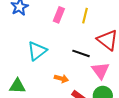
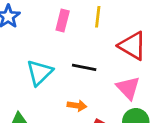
black line: (81, 53) -> (84, 67), moved

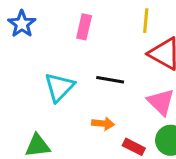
yellow line: (98, 17) -> (146, 21), moved

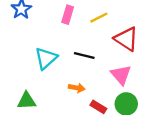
yellow line: (146, 21) -> (99, 18), moved, turned 54

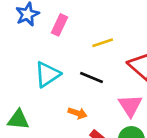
pink rectangle: (68, 15) -> (60, 25), moved
yellow line: (99, 18) -> (103, 43), moved

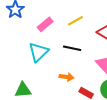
pink rectangle: (60, 25) -> (45, 24), moved, turned 35

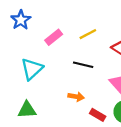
cyan triangle: (39, 52) -> (32, 69), moved

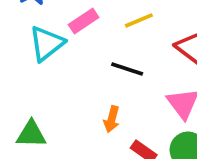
cyan triangle: (32, 69) -> (47, 43), moved
orange arrow: (76, 97) -> (112, 119), turned 91

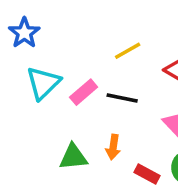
pink rectangle: (84, 21) -> (84, 92), moved
green triangle: (31, 134) -> (73, 157), moved

